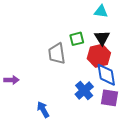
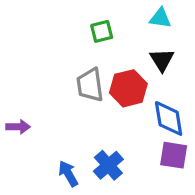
green square: (77, 39) -> (102, 31), moved
red hexagon: (99, 56) -> (128, 88), moved
blue cross: (84, 91) -> (108, 165), moved

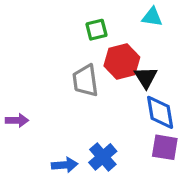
black triangle: (162, 60) -> (146, 77), moved
red hexagon: (128, 88) -> (122, 61), moved
blue arrow: (68, 174) -> (65, 165), turned 115

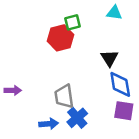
red hexagon: (122, 61) -> (61, 38), moved
gray trapezoid: (85, 81) -> (64, 96), moved

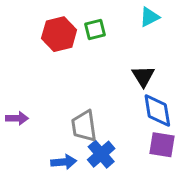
cyan triangle: (114, 13) -> (149, 17), turned -35
red hexagon: (61, 38) -> (59, 34), moved

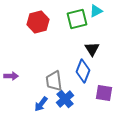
green square: (95, 29) -> (77, 19), moved, size x1.5
blue diamond: (157, 110) -> (83, 71), moved, turned 30
blue arrow: (64, 162) -> (41, 104), turned 133

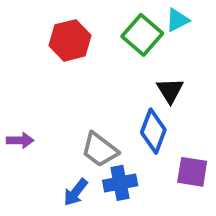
green square: (77, 19) -> (142, 35), turned -35
gray trapezoid: (54, 81) -> (100, 150), turned -45
blue cross: (65, 99) -> (120, 183), turned 30

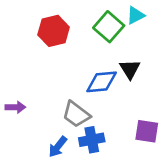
blue diamond: (153, 131) -> (102, 82), moved, turned 64

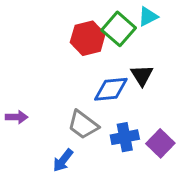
red hexagon: (54, 31) -> (88, 38), moved
purple square: (147, 131) -> (160, 143), turned 35
blue cross: (92, 140) -> (125, 137), moved

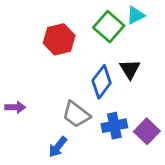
red hexagon: (88, 38) -> (59, 39), moved
blue diamond: (111, 89) -> (102, 82), turned -48

